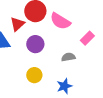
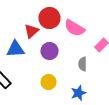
gray semicircle: (68, 57) -> (82, 64), turned -80

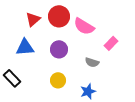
red triangle: (32, 31) -> (33, 19), moved
gray semicircle: (82, 64) -> (92, 62), turned -72

